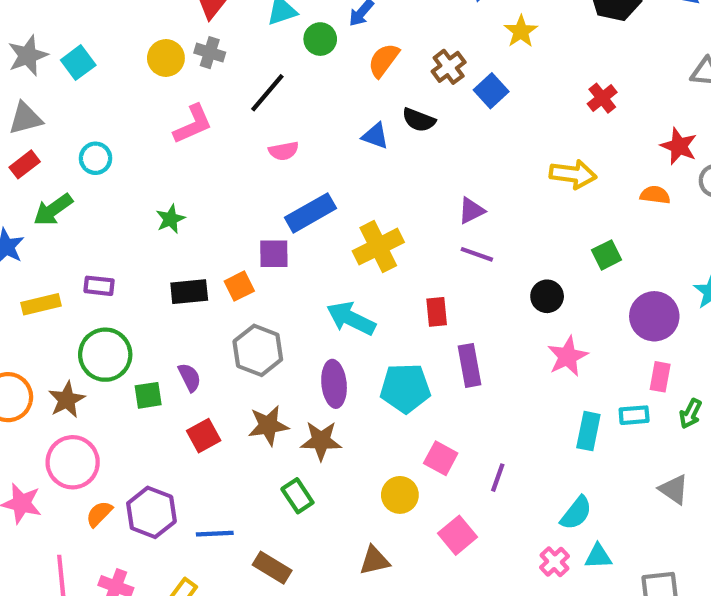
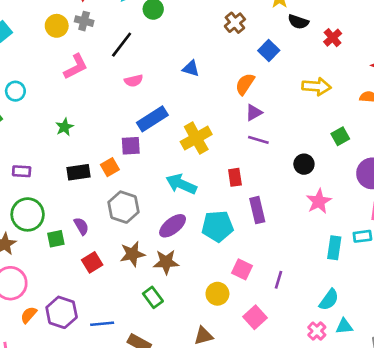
orange semicircle: (384, 60) -> (245, 84), moved
blue square: (491, 91) -> (269, 50), moved
black semicircle: (419, 120) -> (298, 22), moved
purple ellipse: (334, 384) -> (173, 226), turned 60

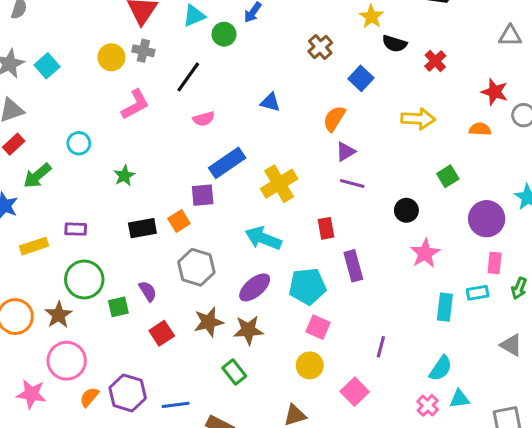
cyan circle: (15, 91) -> (79, 143), moved
pink square: (242, 269) -> (318, 327), moved

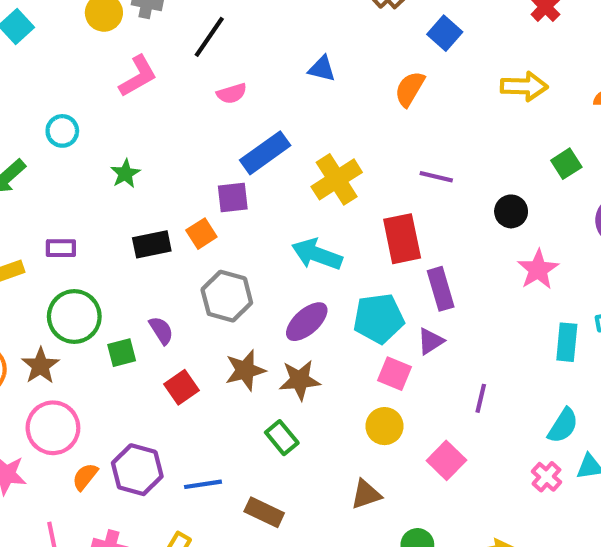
purple triangle: (346, 152) -> (431, 341), moved
red rectangle: (326, 228) -> (402, 239), size x1.6

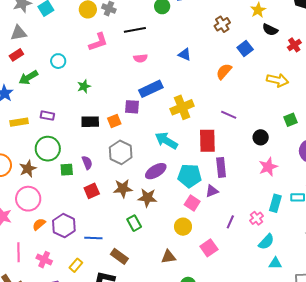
black line: (209, 37) -> (135, 30), turned 35
pink cross: (546, 477) -> (257, 218), moved

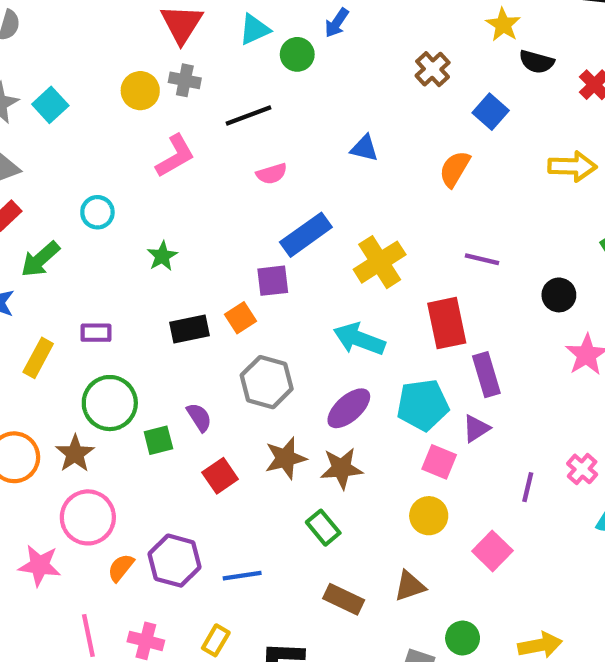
yellow rectangle: (19, 122) -> (38, 358), turned -42
brown rectangle: (119, 256) -> (344, 599), moved

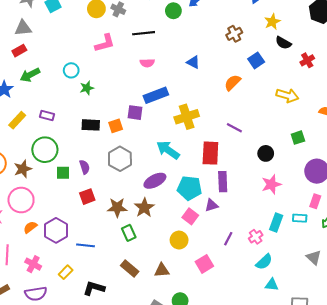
cyan circle: (97, 212) -> (71, 70), moved
brown star: (286, 458) -> (117, 207), moved
brown star: (342, 468) -> (144, 208), turned 30

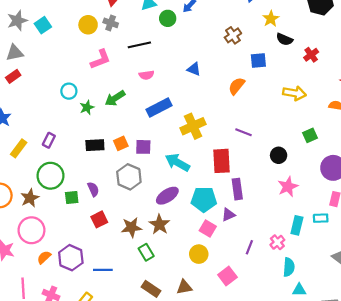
blue square: (256, 60) -> (258, 60), turned 35
green arrow: (30, 75) -> (115, 98), moved
purple square: (135, 113) -> (143, 147), moved
purple rectangle: (47, 115) -> (49, 140), turned -72
cyan semicircle: (264, 262) -> (289, 267), turned -36

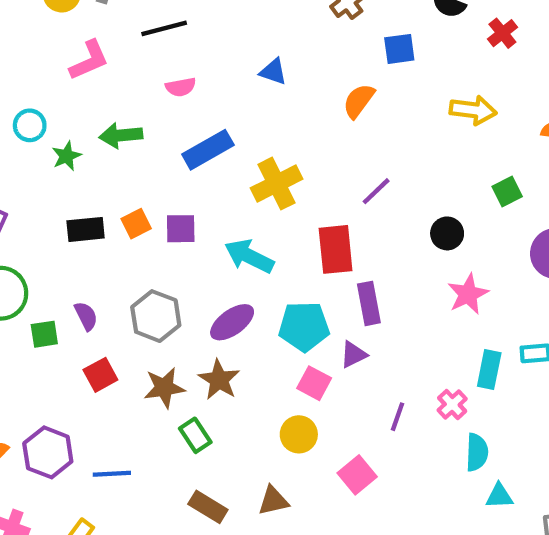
green arrow: (115, 98) -> (121, 135), turned 30
purple line: (243, 132) -> (376, 191), turned -63
gray hexagon: (129, 177) -> (156, 316), moved

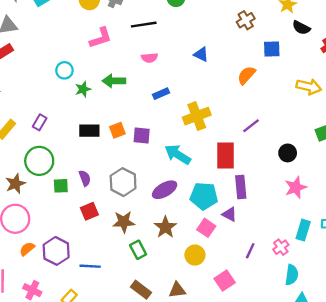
blue rectangle: (208, 150) -> (161, 94), size x0.6
purple triangle: (353, 355) -> (229, 214), turned 49
brown star: (219, 380) -> (165, 227), moved

